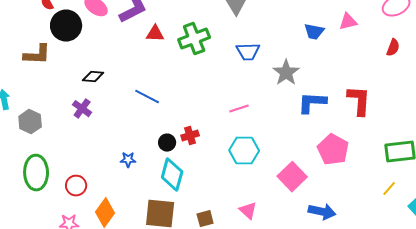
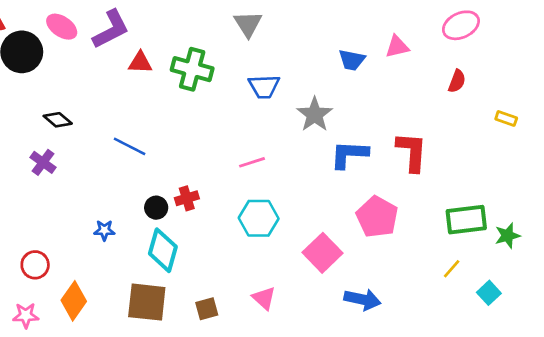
green cross: (194, 39) -> (192, 69), turned 36
black diamond: (93, 77) -> (58, 120), turned 35

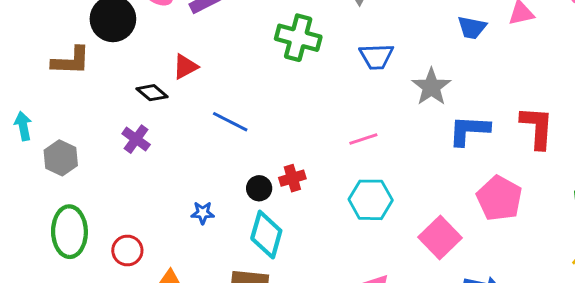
red triangle: (140, 63) -> (185, 67), moved, turned -30

